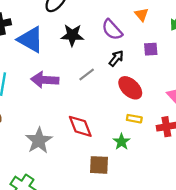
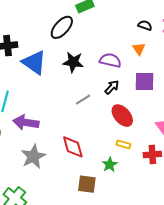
purple semicircle: (112, 30) -> (110, 60), turned 140
purple square: (151, 49) -> (145, 82), size x1.5
purple arrow: (45, 80) -> (26, 122), moved

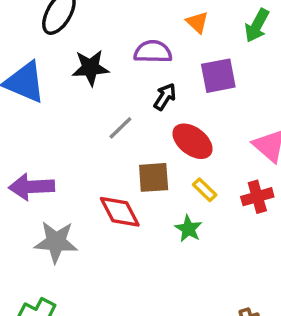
yellow rectangle: (123, 144) -> (205, 190), turned 40
gray star: (33, 156) -> (56, 242), turned -30
brown square: (87, 184) -> (154, 177), moved

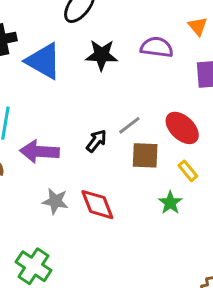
black arrow: (165, 97) -> (96, 141), moved
gray line: (120, 128) -> (129, 125), moved
red diamond: (120, 212) -> (97, 205), moved
gray star: (56, 242) -> (55, 201), size x0.7

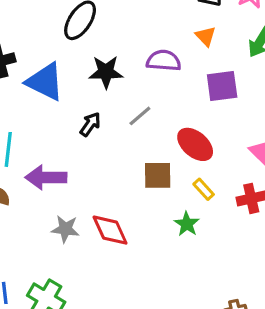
gray line: (129, 125) -> (140, 116), moved
black arrow: (96, 141) -> (90, 124), moved

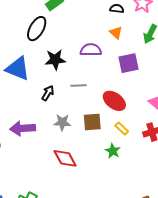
gray line: (140, 116) -> (79, 86), turned 42
gray star: (65, 229) -> (62, 122), moved

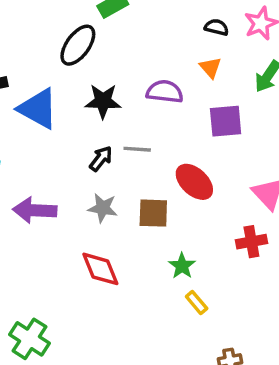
black arrow: (48, 93) -> (101, 159), moved
yellow rectangle: (122, 129) -> (197, 302), moved

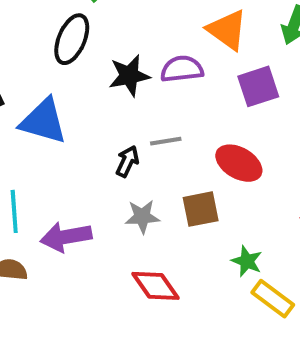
orange triangle: (210, 68) -> (227, 30), size x1.6
black star: (103, 101) -> (129, 76), moved
yellow rectangle: (197, 302) -> (273, 299), size x1.5

